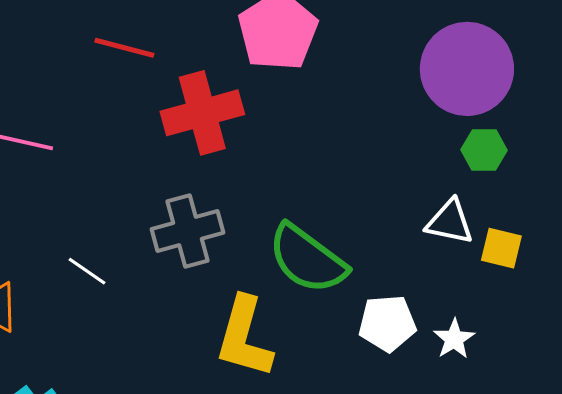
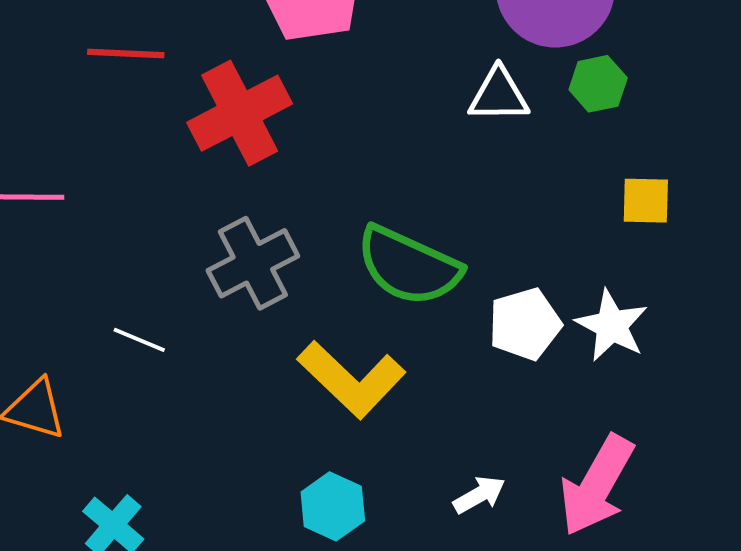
white triangle: (450, 222) -> (499, 95), moved
yellow L-shape: (244, 337) -> (351, 379), turned -50
white star: (454, 339) -> (612, 326), size x1.4

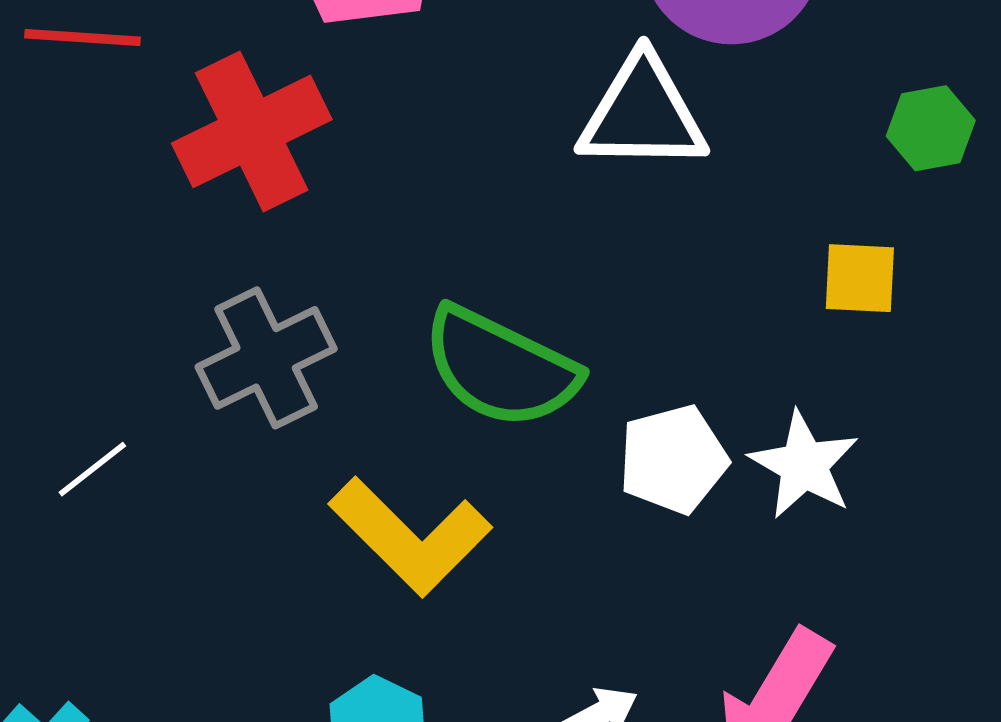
green hexagon: (598, 84) -> (931, 128), moved
white triangle: (499, 95) -> (642, 114), size x1.4
white line: (139, 340) -> (92, 469), turned -62

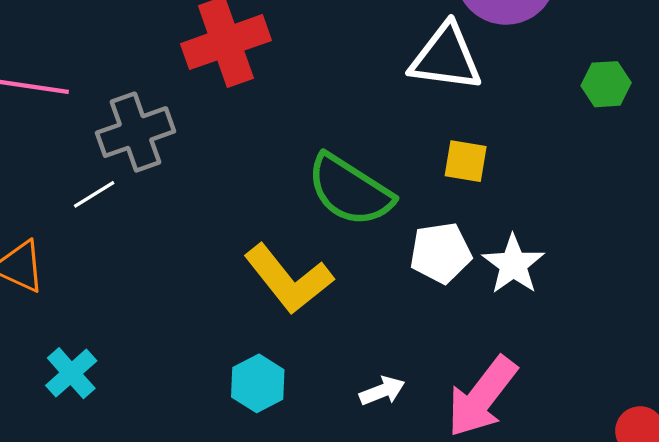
yellow square: (860, 278) -> (466, 161), moved
gray cross: (266, 358) -> (136, 132), moved
white line: (92, 469) -> (94, 194), moved

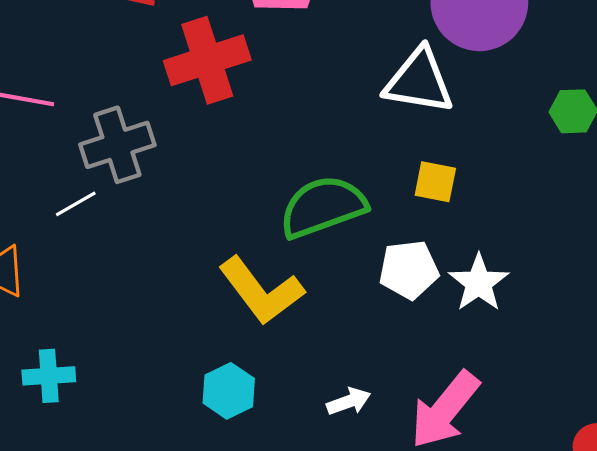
green semicircle: (350, 190) -> (323, 207), turned 126
cyan cross: (71, 373) -> (49, 376), turned 36

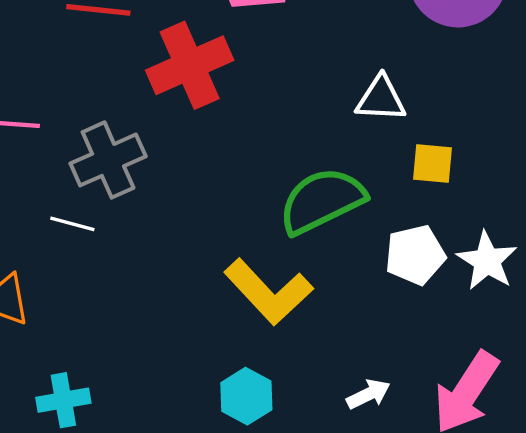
white triangle: (419, 81) -> (381, 99), moved, size x0.7
white line: (76, 204) -> (72, 224), turned 51

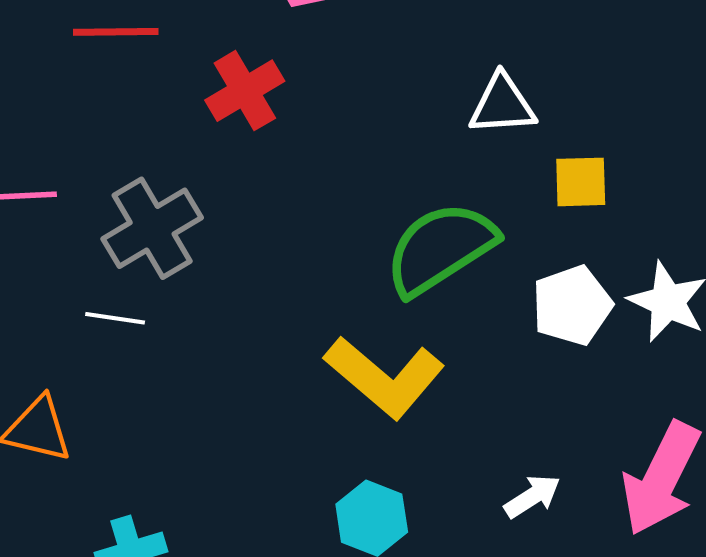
red cross: (190, 65) -> (245, 91), size x0.7

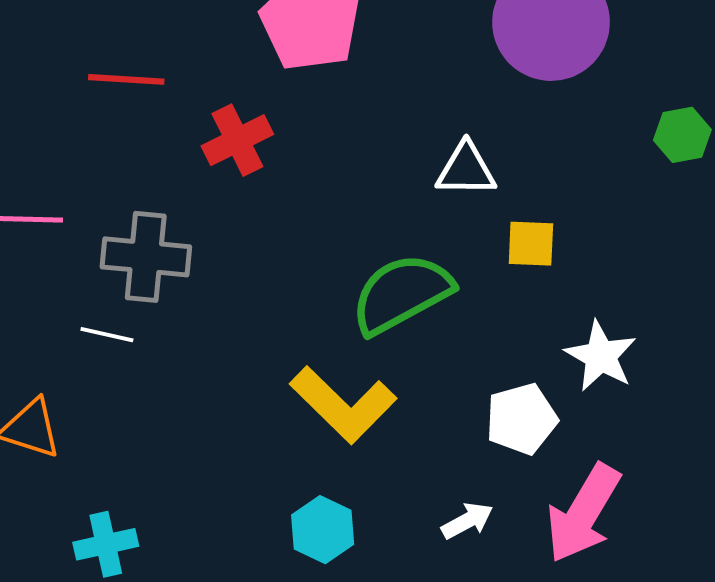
gray cross: (152, 228) -> (146, 257), turned 32
white pentagon: (572, 305) -> (521, 419), moved

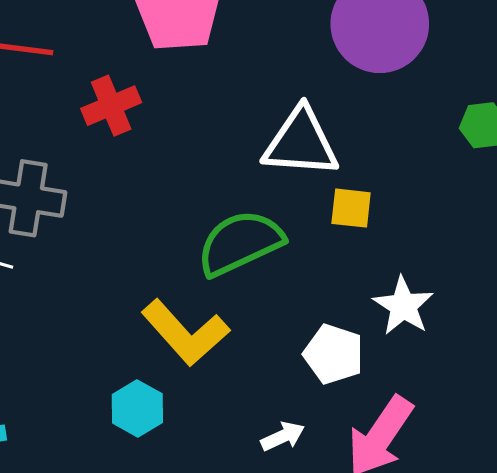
white triangle: (466, 170) -> (301, 143), size x1.5
white pentagon: (521, 419) -> (334, 354), turned 30
cyan hexagon: (323, 530) -> (137, 408), moved

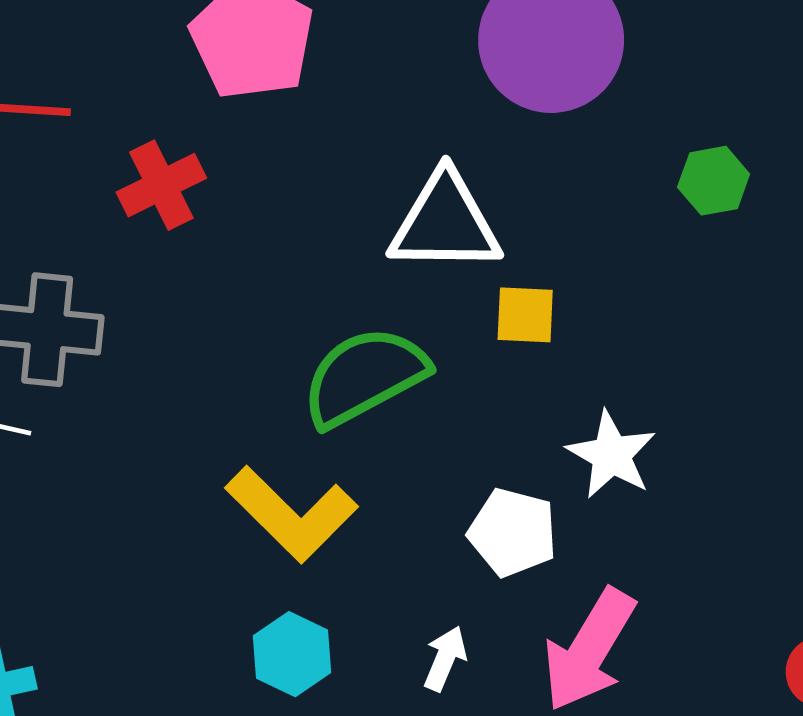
cyan hexagon: (137, 408) -> (292, 654), moved
white arrow: (283, 436) -> (445, 659), turned -39

